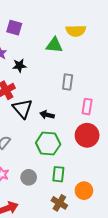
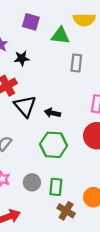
purple square: (14, 28) -> (31, 22), moved
gray rectangle: (68, 82) -> (76, 63), moved
green rectangle: (58, 174) -> (56, 187), moved

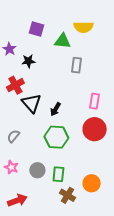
black arrow: (52, 113) -> (55, 109), turned -72

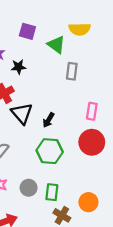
green triangle: (62, 41) -> (56, 45), turned 30

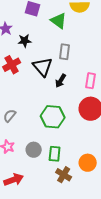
gray rectangle: (72, 71) -> (65, 52), moved
black triangle: (22, 113) -> (43, 67), moved
black arrow: (49, 120) -> (61, 81), moved

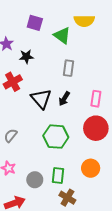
black triangle: (43, 67) -> (41, 99), moved
gray circle: (34, 150) -> (35, 180), moved
orange circle: (88, 163) -> (91, 168), moved

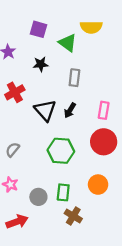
black star: (26, 57) -> (41, 64), moved

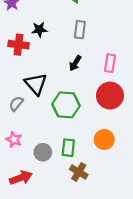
black star: (41, 64) -> (39, 30), moved
red cross: (15, 92) -> (19, 45), turned 36
black triangle: (45, 110) -> (36, 84), moved

